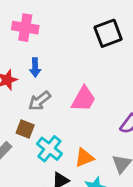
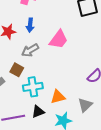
pink trapezoid: (84, 99) -> (59, 39), moved
cyan cross: (49, 149) -> (33, 87), turned 36

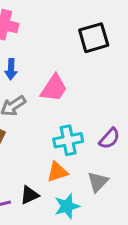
cyan cross: (33, 87) -> (68, 140), moved

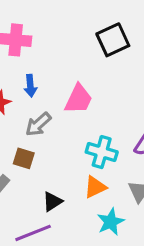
cyan cross: (68, 140) -> (102, 152), turned 36
black triangle: (30, 195) -> (52, 202), moved

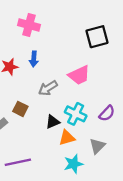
pink trapezoid: (78, 99) -> (79, 75), moved, turned 30
gray arrow: (38, 124) -> (48, 88), moved
black triangle: (52, 202) -> (53, 122), moved

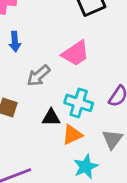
black triangle: (53, 122) -> (51, 118), turned 32

